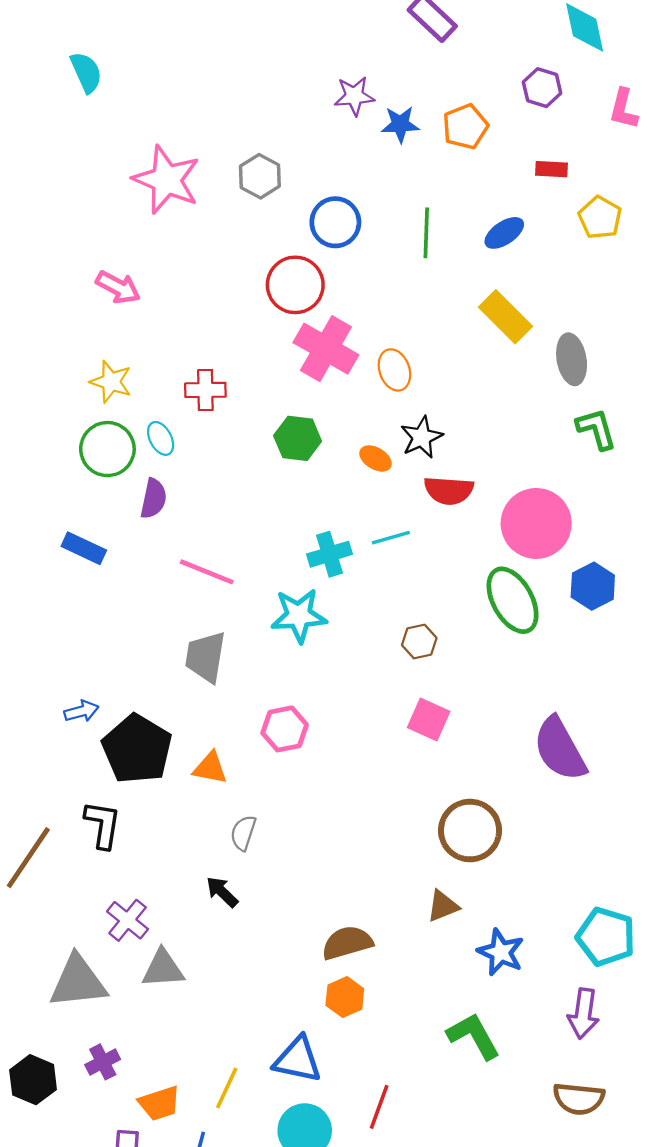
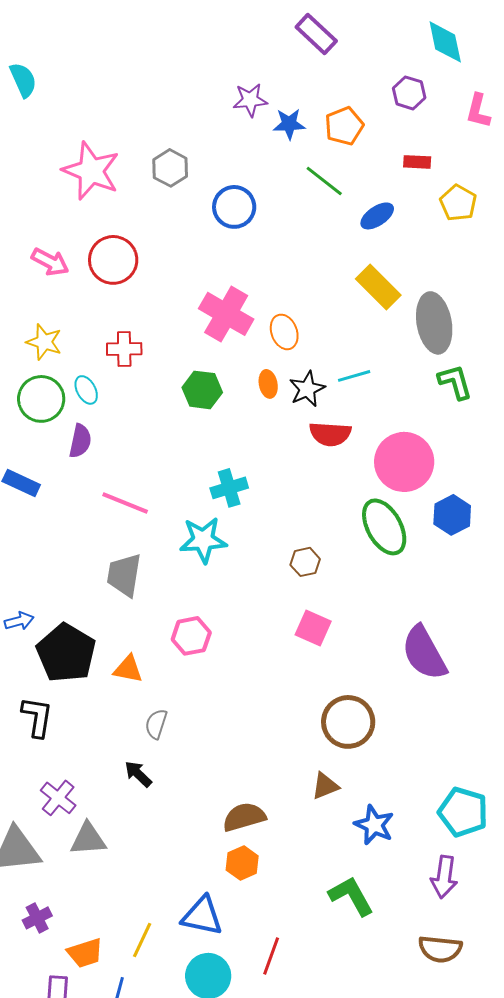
green line: (426, 233) -> (324, 181), moved, turned -54
red circle: (295, 285) -> (113, 260), moved
gray ellipse: (572, 359) -> (434, 323), size x1.4
orange ellipse: (376, 458) -> (268, 384), moved, turned 48
cyan line: (391, 538) -> (354, 376), moved

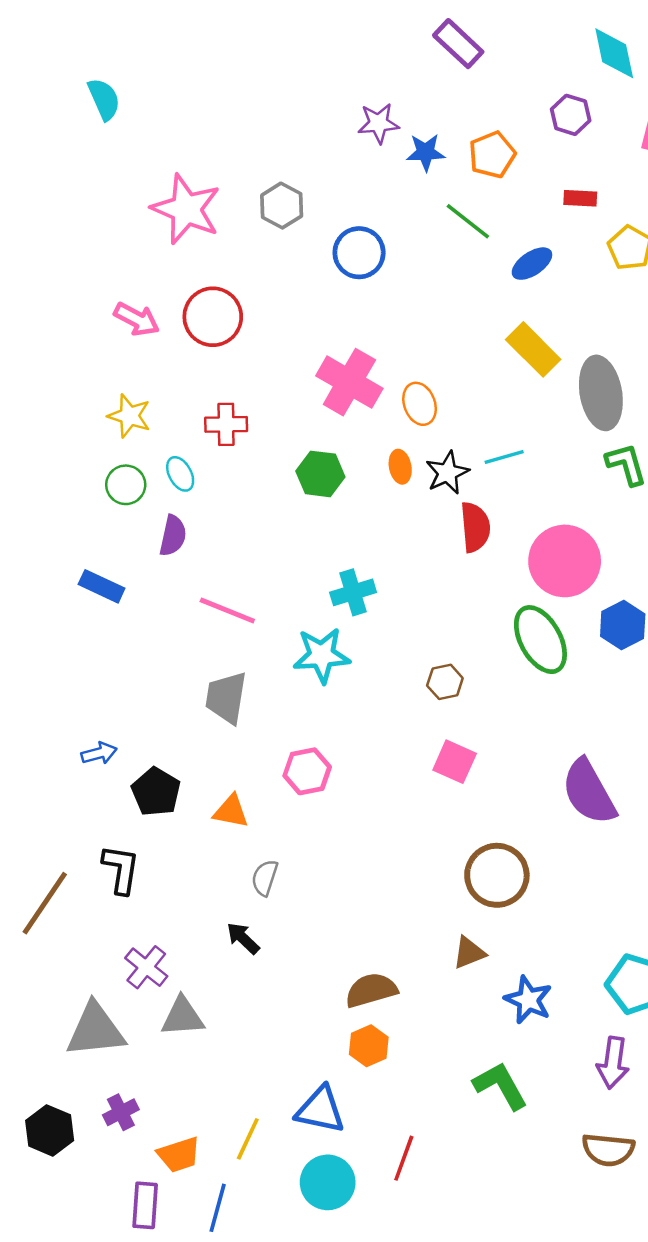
green circle: (41, 399) -> (126, 485), size x0.7
red semicircle: (330, 434) -> (475, 527), turned -99
black pentagon: (66, 653) -> (156, 792), size x0.7

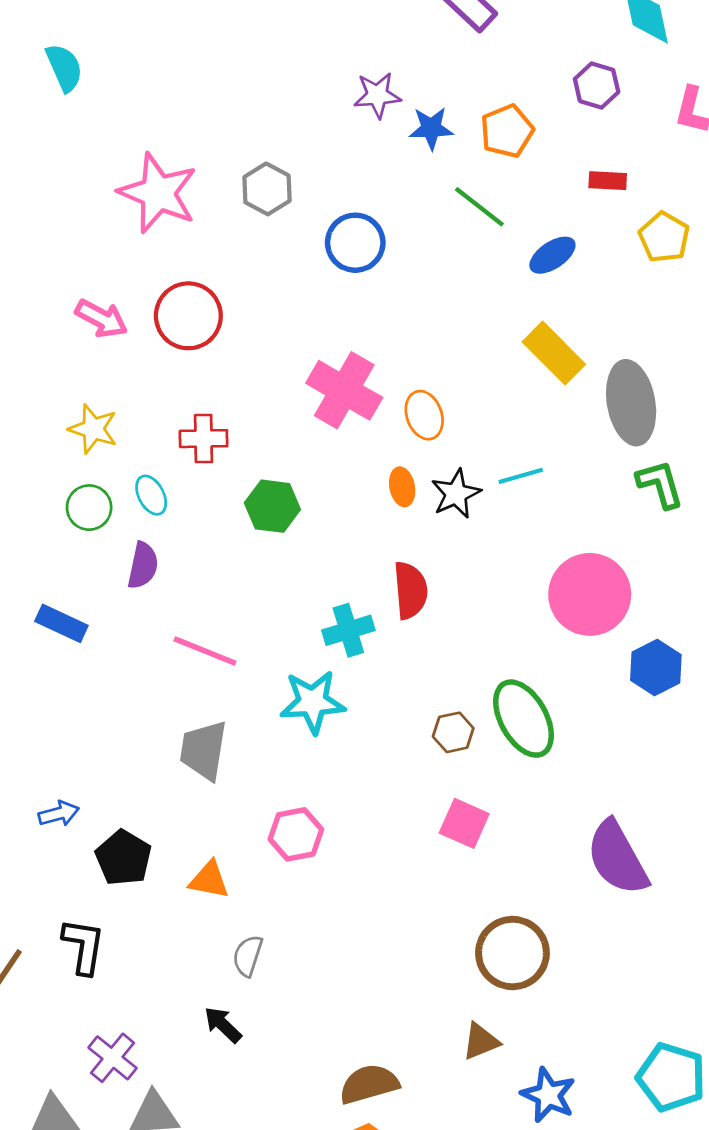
green hexagon: (320, 474) -> (272, 506), moved
red semicircle: (475, 527) -> (410, 590), moved
green ellipse: (540, 640) -> (524, 719), moved

